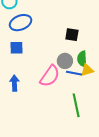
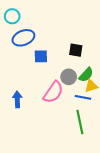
blue square: (16, 48) -> (41, 56), moved
green semicircle: (82, 59) -> (86, 75), turned -133
blue line: (74, 73) -> (83, 97), moved

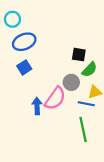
blue square: (41, 56) -> (24, 67), moved, turned -32
green semicircle: (86, 75) -> (89, 70), moved
blue arrow: (17, 99) -> (37, 106), moved

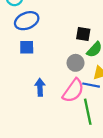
blue square: (24, 67) -> (27, 47), turned 32
pink semicircle: (55, 98) -> (73, 91), moved

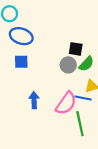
blue ellipse: (27, 21) -> (21, 36), turned 40
gray circle: (76, 63) -> (68, 65), moved

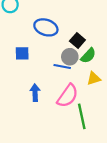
blue ellipse: (21, 36) -> (46, 27), moved
black square: (76, 49) -> (77, 40), turned 32
blue line: (83, 98) -> (62, 66), moved

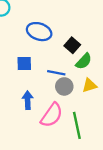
blue square: (22, 53) -> (24, 64), moved
gray circle: (70, 57) -> (64, 86), moved
pink semicircle: (68, 96) -> (52, 115), moved

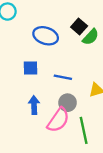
black square: (72, 45) -> (79, 27), moved
green semicircle: (84, 61) -> (91, 37), moved
gray circle: (64, 86) -> (68, 103), moved

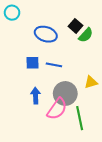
blue line: (63, 77) -> (54, 65), moved
gray circle: (68, 103) -> (65, 94), size x1.5

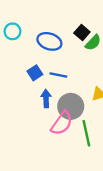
cyan circle: (12, 13) -> (12, 31), moved
blue square: (32, 63) -> (35, 73), turned -32
blue arrow: (36, 96) -> (46, 99), moved

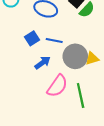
blue arrow: (46, 99) -> (43, 63), turned 56
gray circle: (71, 106) -> (75, 56), moved

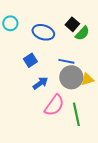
blue line: (54, 41) -> (66, 61), moved

